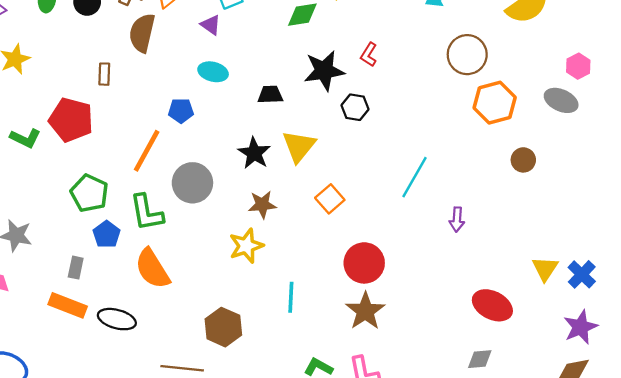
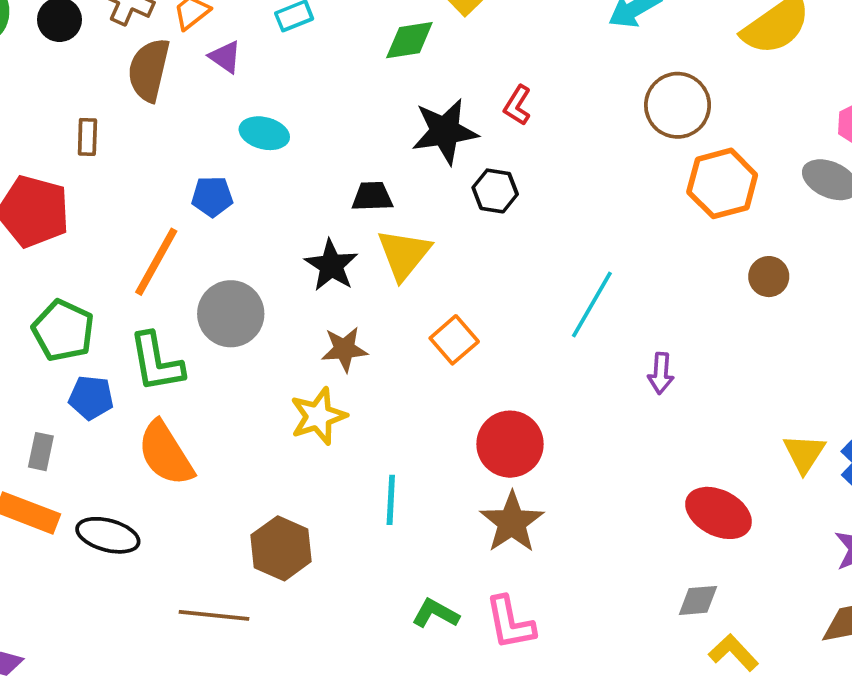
purple triangle: (211, 25) -> (225, 57), moved
black trapezoid: (270, 95) -> (372, 196), moved
blue pentagon: (107, 234) -> (91, 398), turned -30

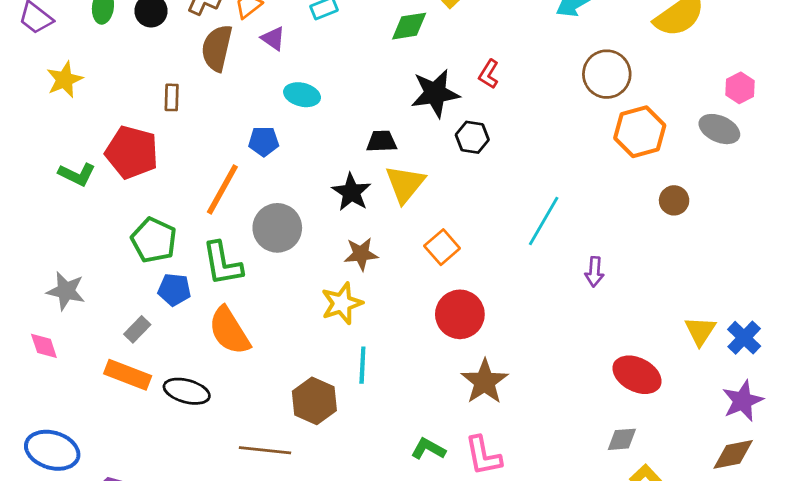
red circle: (510, 444) -> (460, 314), moved
gray rectangle: (41, 452) -> (137, 329), turned 32
cyan line: (391, 500) -> (362, 365), moved

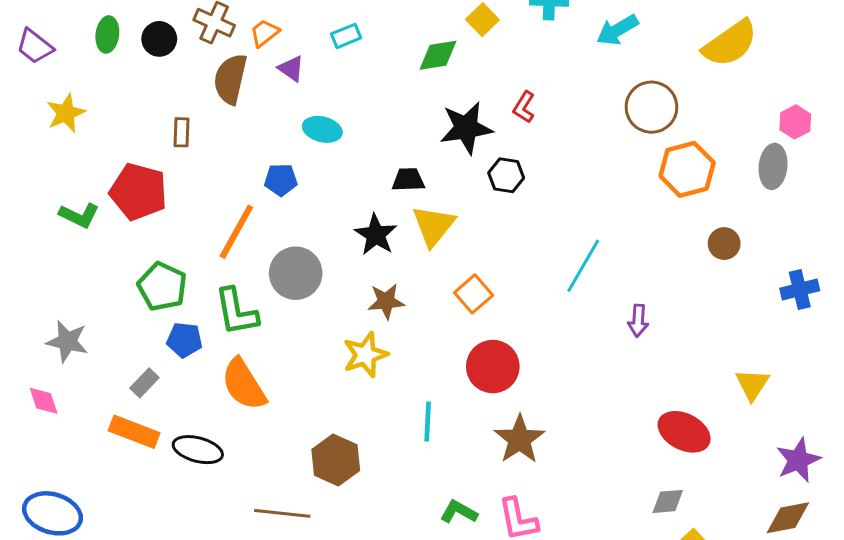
gray ellipse: (719, 129) -> (773, 166), turned 72
blue cross: (744, 338) -> (800, 289), moved, turned 32
cyan line: (362, 365) -> (428, 421), moved

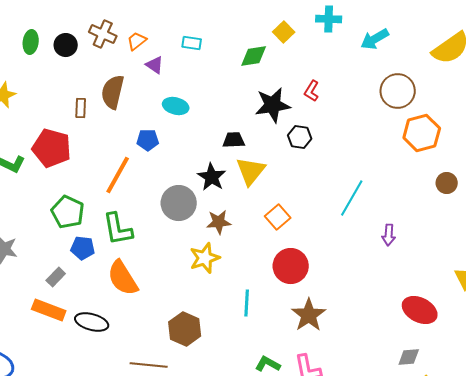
cyan rectangle: (346, 36) -> (192, 43), turned 30
brown semicircle: (230, 79) -> (113, 92), moved
gray circle: (296, 273) -> (179, 203), moved

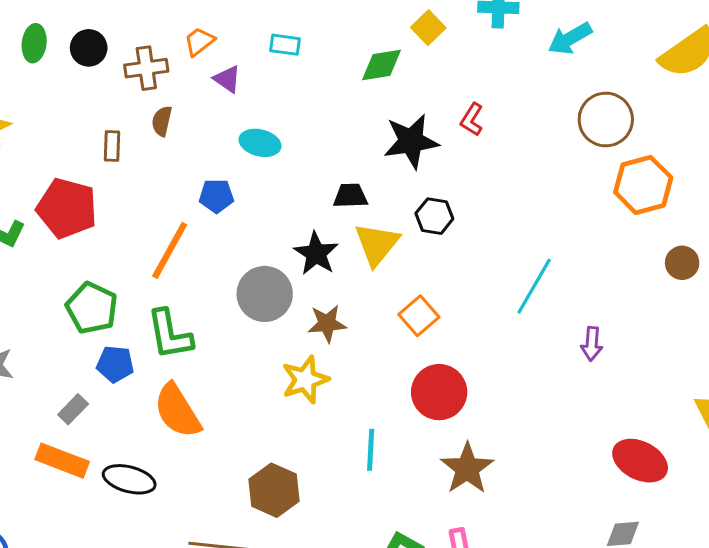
brown cross: (103, 34) -> (146, 68), moved, turned -32
brown semicircle: (113, 92) -> (162, 121), size x0.6
black hexagon: (300, 137) -> (434, 216), moved

